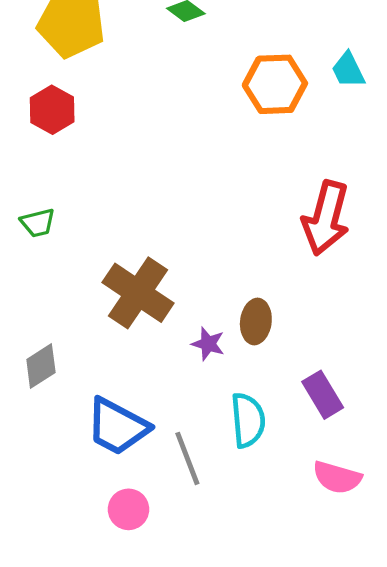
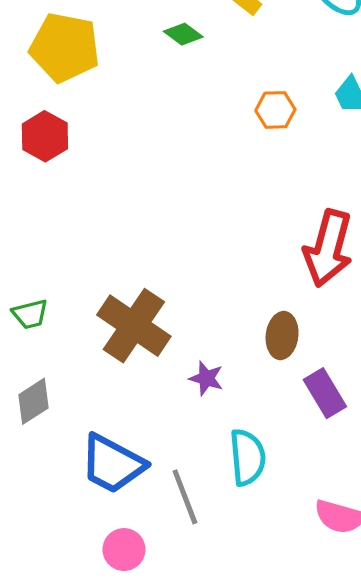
orange hexagon: (275, 84) -> (275, 110), size x0.6
green trapezoid: (38, 223) -> (30, 314), moved
brown ellipse: (256, 321) -> (282, 336), moved
purple rectangle: (323, 395) -> (325, 393), moved

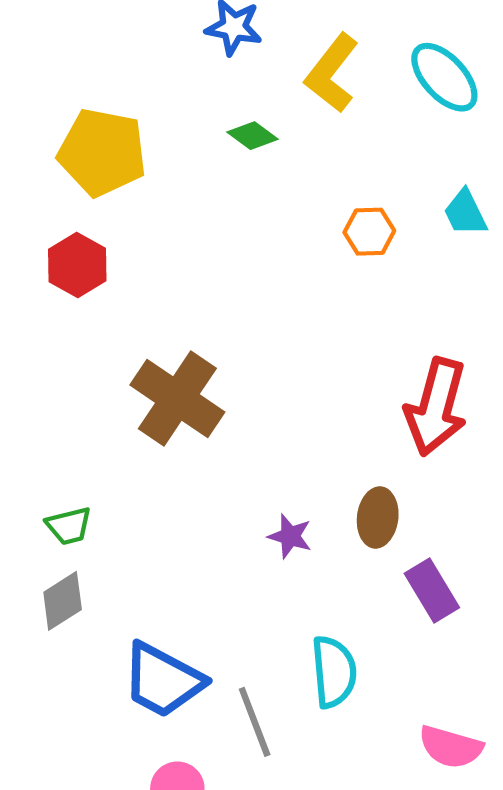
green trapezoid: (30, 314) -> (69, 526), moved
brown cross: (134, 326) -> (177, 399), moved
purple star: (206, 378) -> (290, 536), moved

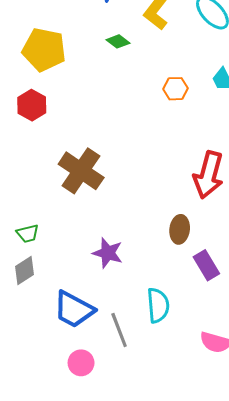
purple star: (290, 536) -> (108, 253), moved, size x1.4

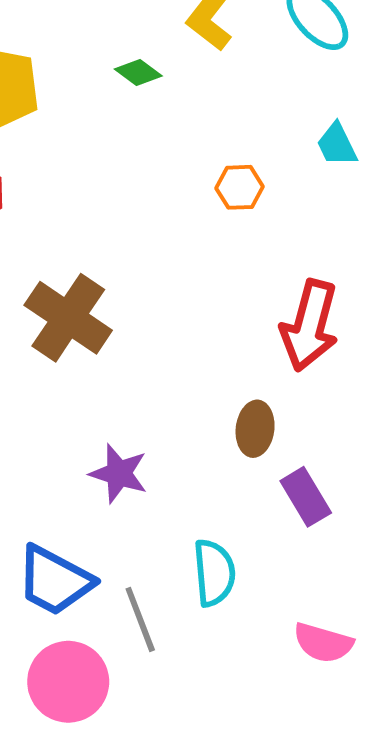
orange hexagon: (176, 89) -> (239, 187), moved
pink circle: (81, 363) -> (68, 682), size x1.6

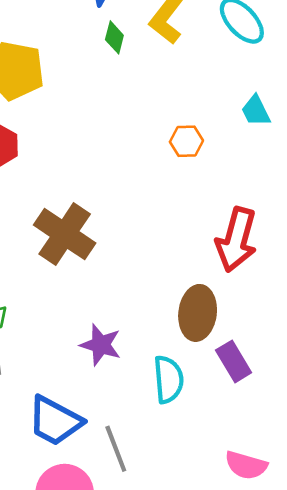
green diamond: (138, 73) -> (114, 37), moved, turned 68
brown ellipse: (255, 429) -> (198, 313), size x1.4
cyan semicircle: (214, 573) -> (168, 379), moved

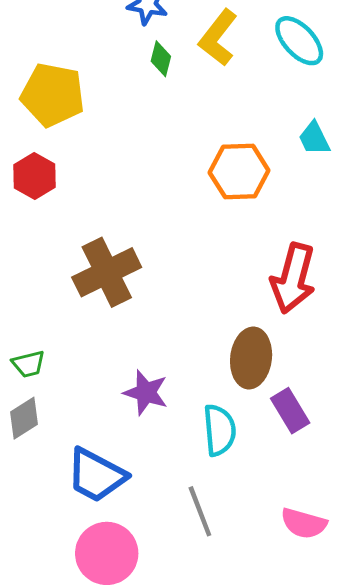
orange hexagon: (186, 141) -> (239, 172), size x1.6
brown cross: (65, 234) -> (107, 272), turned 30
gray line: (116, 449) -> (200, 511), moved

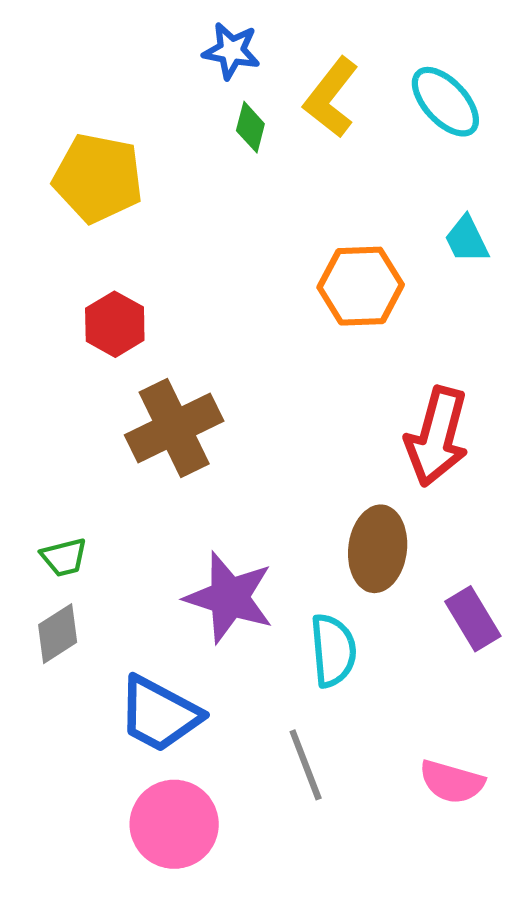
red hexagon: (35, 176) -> (115, 324), moved
purple star: (146, 393) -> (229, 598), size x1.4
purple rectangle: (290, 411) -> (473, 619), moved

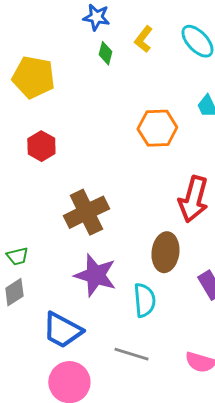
yellow L-shape: (331, 97) -> (143, 39), size x0.7
brown cross: (174, 428) -> (86, 212), moved
gray line: (306, 765) -> (131, 354), turned -52

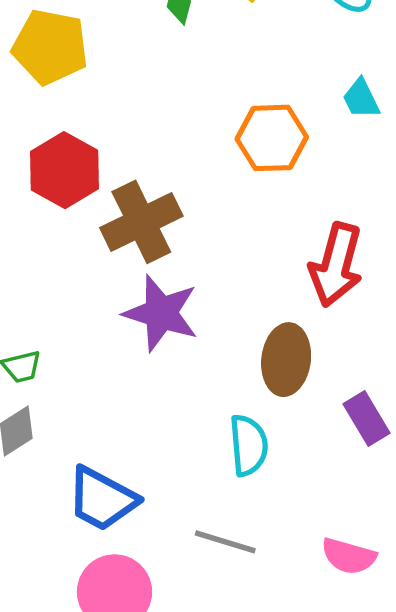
red hexagon: (41, 146) -> (64, 170), size x1.4
brown cross: (86, 212) -> (141, 222), moved
purple star: (95, 275) -> (161, 313), moved

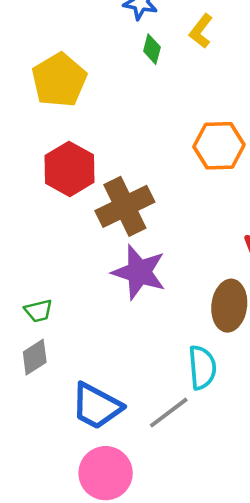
yellow pentagon: (50, 47) -> (59, 80), turned 30
gray line: (225, 542) -> (169, 413), moved, turned -54

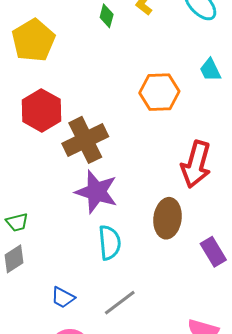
cyan semicircle: (202, 367) -> (110, 243), moved
blue trapezoid: (97, 406) -> (63, 297), size x0.6

